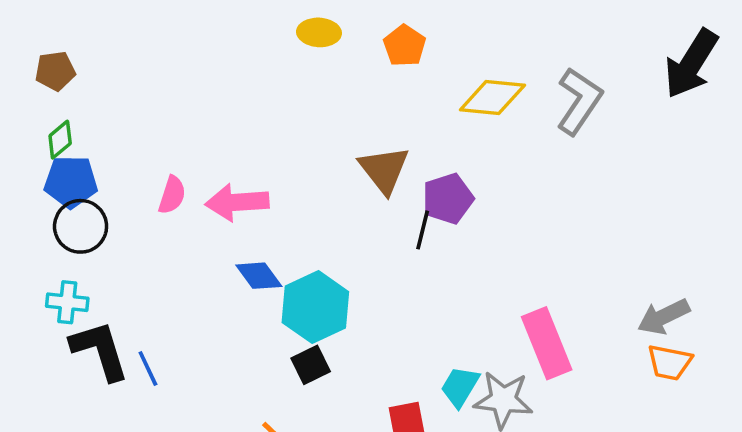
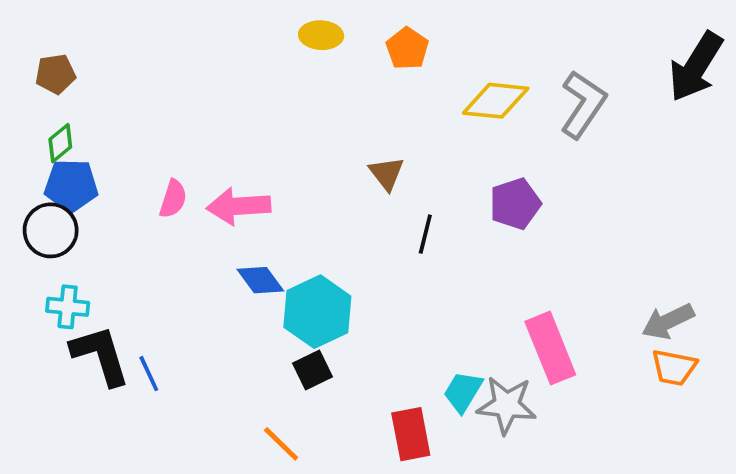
brown triangle: (384, 170) -> (387, 173), size x0.7
purple pentagon: (448, 199) -> (515, 204), moved
black circle: (81, 226) -> (51, 230), moved

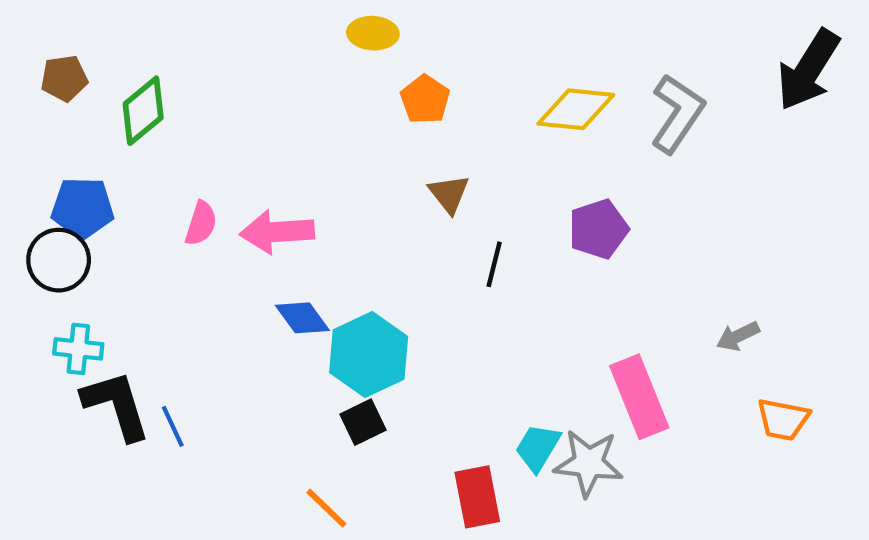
orange pentagon: (407, 49) -> (425, 99), moved
green diamond: (60, 143) -> (143, 111), moved, size x1.5
gray arrow: (668, 321) -> (738, 336), moved, size x0.7

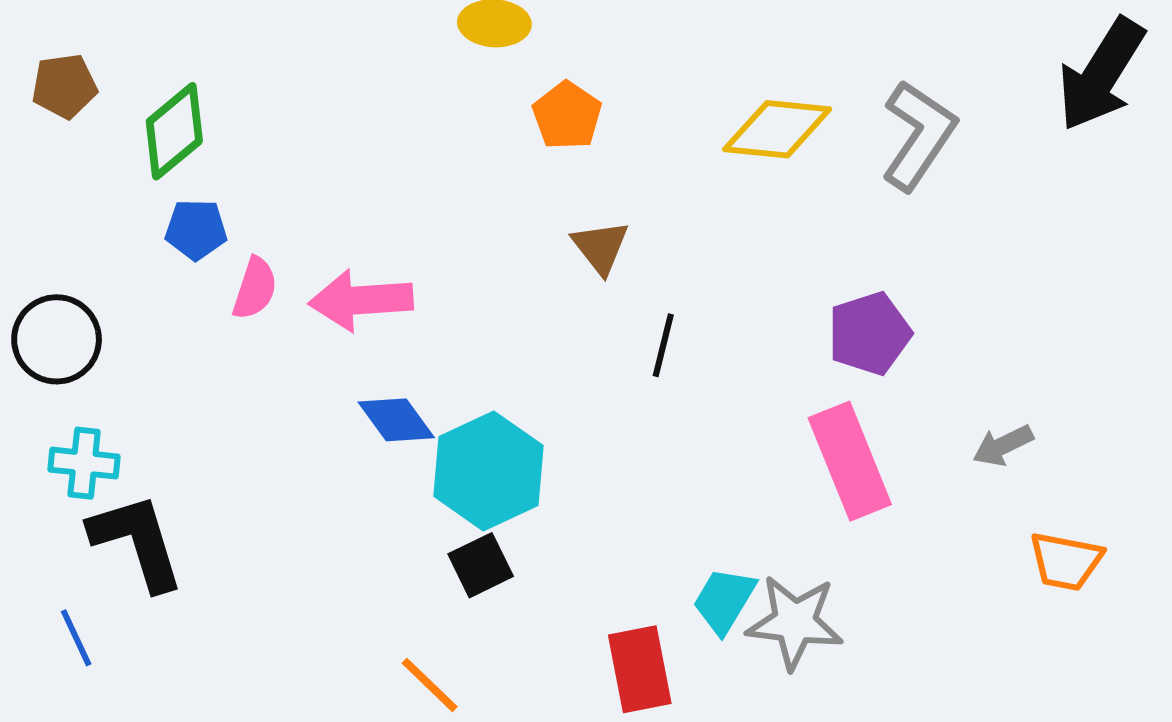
blue pentagon: (83, 208) -> (196, 229), moved, size x0.7
purple pentagon: (598, 229) -> (869, 333), moved
pink rectangle: (639, 397) -> (850, 461), moved
blue line: (173, 426) -> (76, 638), moved

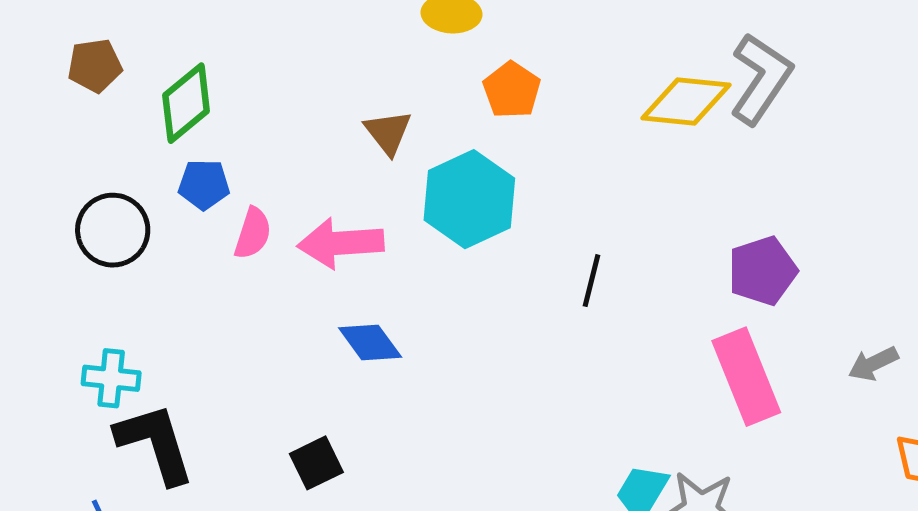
gray L-shape: (919, 135) -> (761, 79), moved
brown triangle: (600, 247) -> (388, 132), moved
black circle: (57, 339) -> (113, 230), moved
cyan hexagon: (489, 471) -> (469, 199), moved
black square: (481, 565) -> (316, 463), moved

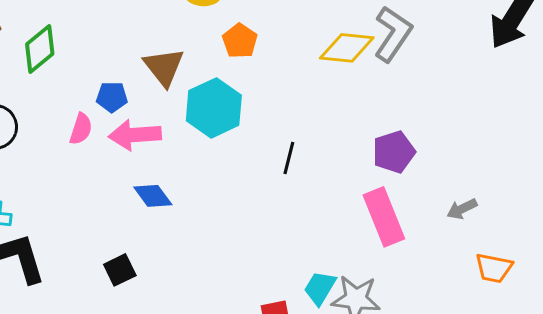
brown triangle: (388, 132) -> (164, 67), size x1.4
blue pentagon: (204, 184) -> (112, 97), moved

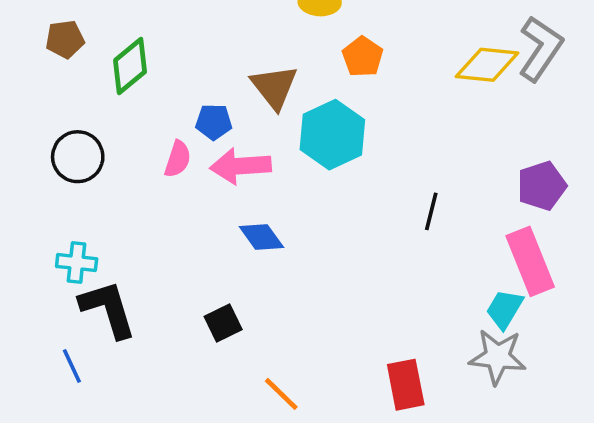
black line: (289, 158) -> (431, 211), moved
cyan trapezoid: (320, 288) -> (504, 309), moved

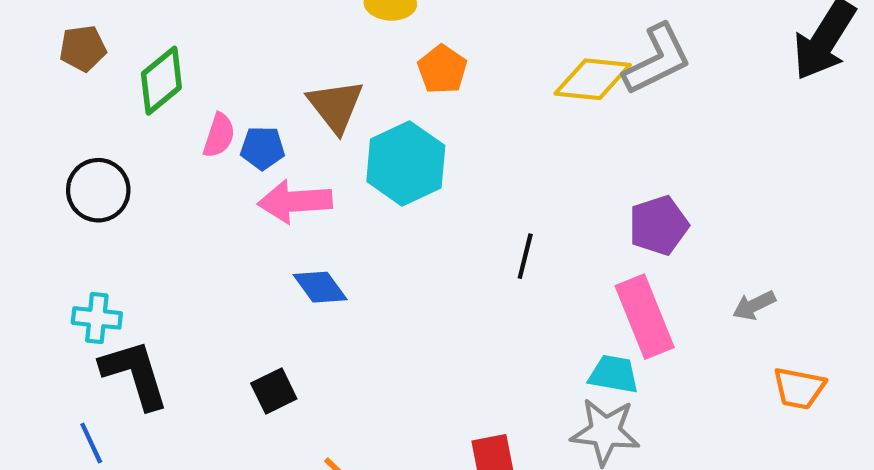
gray L-shape: (541, 49) -> (657, 60), turned 30
pink semicircle: (178, 159) -> (219, 135), moved
cyan trapezoid: (504, 309) -> (614, 374), turned 69

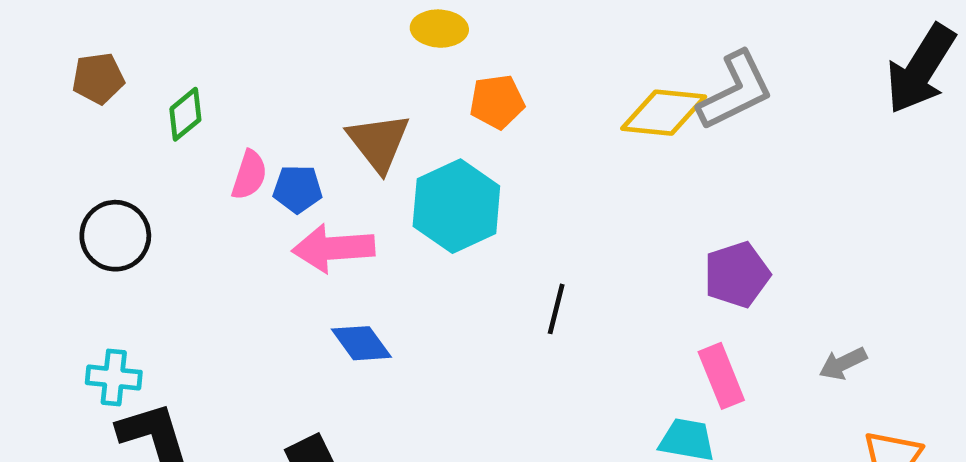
orange pentagon: (442, 69) -> (497, 102), turned 30
green diamond: (161, 81) -> (185, 114), size x0.7
black line: (525, 256) -> (556, 309), moved
pink rectangle: (645, 317) -> (721, 376), size x0.7

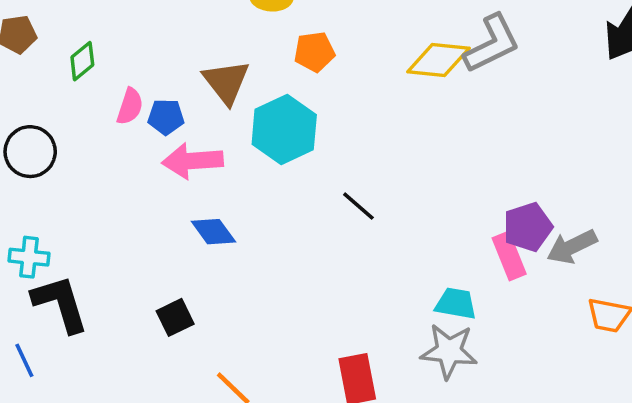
purple pentagon: (737, 275) -> (528, 227), moved
black line: (556, 309) -> (358, 206), turned -63
gray arrow: (843, 363) -> (572, 247), size x1.4
pink rectangle: (721, 376) -> (509, 256), moved

